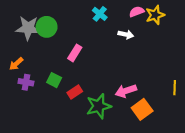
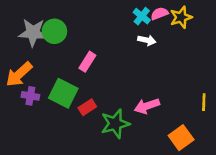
cyan cross: (100, 14) -> (142, 16), moved
orange arrow: (16, 64) -> (19, 74), size x1.6
green square: (54, 80) -> (63, 93), size x1.6
orange square: (142, 109) -> (181, 138), moved

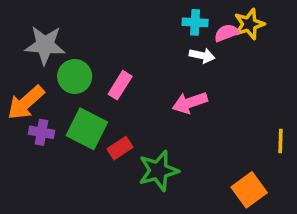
pink semicircle: (159, 14) -> (226, 33), moved
cyan cross: (142, 16) -> (195, 22), turned -36
green circle: (54, 31) -> (75, 76), moved
pink arrow: (147, 106) -> (190, 103), moved

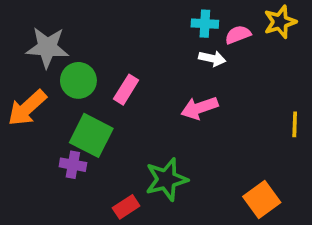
yellow star: (249, 24) -> (280, 22), moved
purple cross: (42, 132) -> (73, 165), moved
yellow line: (281, 141) -> (295, 124), moved
red rectangle: (120, 148) -> (126, 207), moved

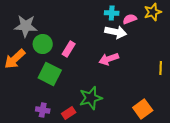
white arrow: (212, 58) -> (116, 32), size x1.5
purple cross: (73, 165) -> (43, 110), moved

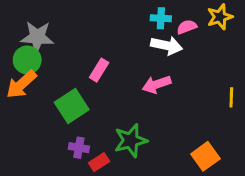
green circle: (43, 44) -> (27, 60), moved
green square: (50, 74) -> (72, 106), turned 30
purple cross: (43, 110) -> (79, 148), moved

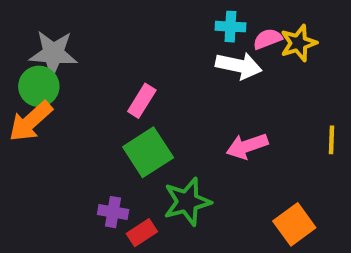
yellow star: (220, 17) -> (298, 43), moved
pink arrow: (157, 84) -> (247, 146), moved
green square: (72, 106) -> (148, 152), moved

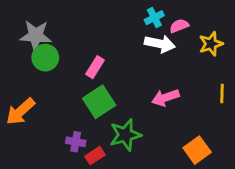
cyan cross: (230, 27) -> (154, 18), turned -30
yellow star: (298, 43) -> (211, 44), moved
green circle: (39, 86) -> (45, 58), moved
orange arrow: (31, 121) -> (20, 111), moved

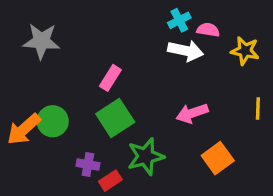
pink semicircle: (179, 26) -> (208, 30), turned 30
yellow star: (211, 44) -> (245, 51), turned 30
green circle: (45, 58) -> (53, 121), moved
orange square: (197, 150) -> (218, 158), moved

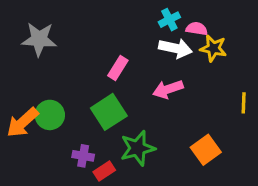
yellow star: (245, 51) -> (213, 48), moved
pink rectangle: (110, 78) -> (118, 68), moved
pink arrow: (192, 113) -> (168, 89), moved

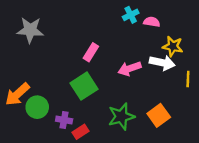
white arrow: (175, 48) -> (162, 63), moved
yellow star: (213, 48) -> (173, 46), moved
green circle: (50, 115) -> (37, 107), moved
green star: (138, 148) -> (121, 116), moved

